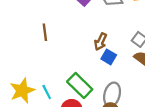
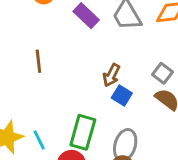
green rectangle: (80, 85) -> (83, 132), turned 60

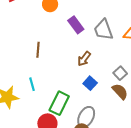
brown arrow: (111, 75) -> (84, 59), moved
cyan line: (39, 140) -> (32, 84), moved

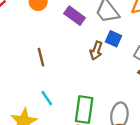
blue square: (90, 83) -> (114, 39), moved

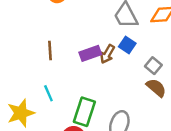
purple rectangle: (75, 16) -> (90, 53), moved, turned -66

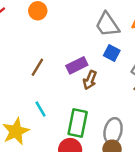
brown line: (50, 51) -> (37, 67), turned 42
brown arrow: (107, 54) -> (90, 80), moved

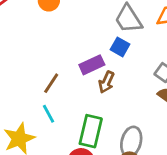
blue square: (112, 53) -> (120, 47), moved
brown line: (37, 67) -> (51, 83), moved

